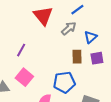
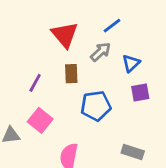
brown rectangle: (77, 57) -> (71, 74), moved
blue pentagon: (64, 82) -> (96, 106), moved

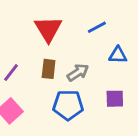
gray arrow: (101, 52) -> (78, 72), moved
blue triangle: (131, 63) -> (118, 55), moved, turned 36

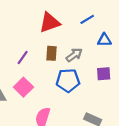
red triangle: (48, 29) -> (50, 23), turned 45

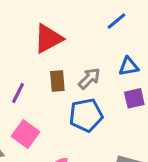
blue line: (87, 19) -> (116, 21), moved
blue triangle: (104, 40) -> (129, 66), moved

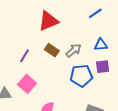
brown rectangle: (57, 81) -> (52, 50), turned -56
blue pentagon: (86, 115) -> (81, 76), moved

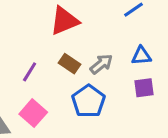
blue pentagon: (81, 76) -> (89, 101), moved, turned -30

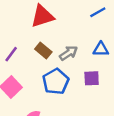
purple square: (144, 88) -> (92, 78), moved

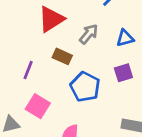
gray arrow: (69, 53) -> (89, 34), moved

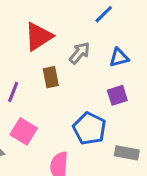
brown rectangle: (62, 56) -> (51, 77), turned 54
blue pentagon: (85, 87) -> (89, 128), moved

